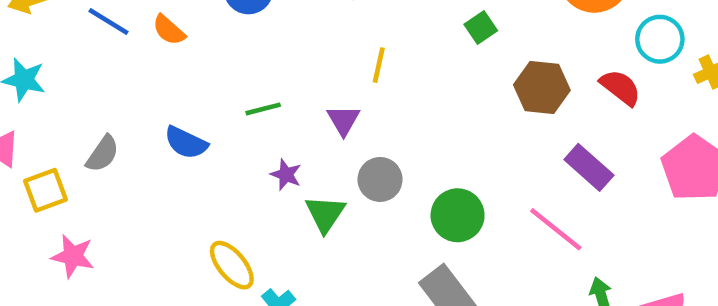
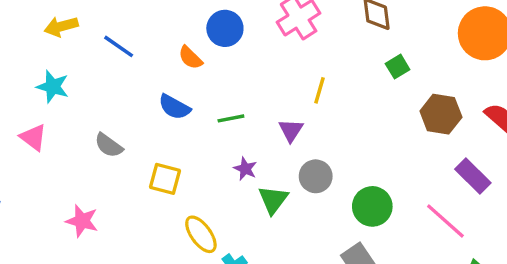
orange semicircle: (169, 30) -> (190, 58), moved
blue semicircle: (186, 143) -> (174, 107), moved
gray semicircle: (103, 154) -> (109, 145), turned 88
yellow square: (45, 190) -> (165, 179), moved, turned 32

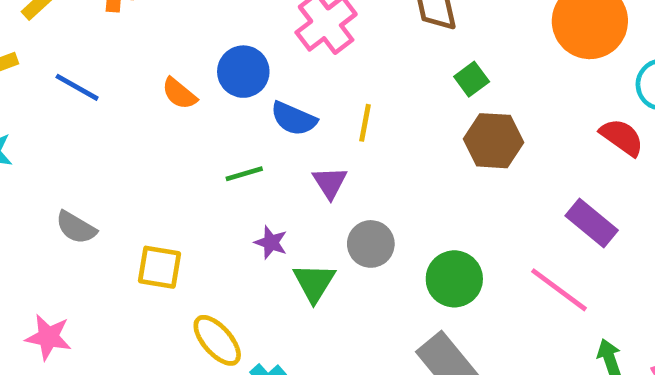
blue circle: (225, 28) -> (243, 72), moved
blue semicircle: (174, 107) -> (294, 119), moved
brown hexagon: (441, 114) -> (493, 141), moved

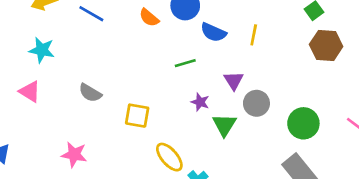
purple triangle: (330, 183) -> (234, 81), moved

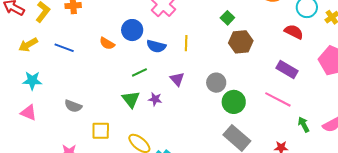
gray circle: (256, 103) -> (216, 83), moved
yellow square: (137, 116) -> (101, 131), moved
green triangle: (224, 125) -> (131, 99), moved

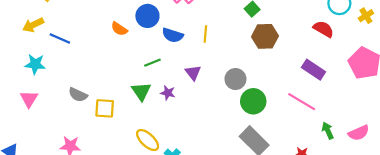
blue line: (64, 48) -> (60, 38), moved
pink triangle: (29, 113) -> (29, 99), turned 36
yellow square: (101, 131) -> (105, 108), moved

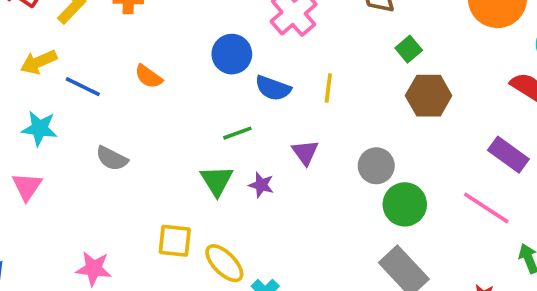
orange semicircle: (119, 29) -> (149, 77), moved
gray semicircle: (78, 95) -> (112, 158), moved
yellow square: (105, 108) -> (175, 241), moved

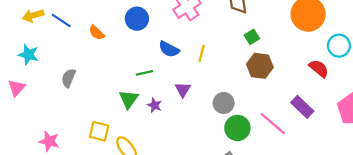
blue circle: (232, 54) -> (137, 19), moved
blue line: (83, 87) -> (61, 20), moved
gray semicircle: (112, 158) -> (69, 78), turned 78
pink line: (486, 208) -> (273, 124), moved

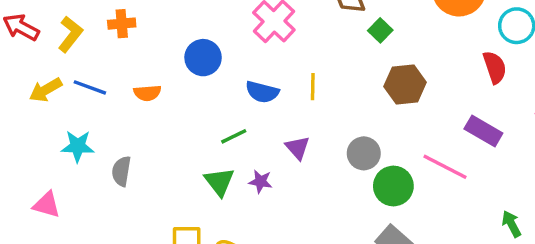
orange semicircle: (97, 33) -> (147, 93), turned -35
green square: (252, 37) -> (380, 30), moved
cyan star: (28, 55) -> (78, 146), moved
red semicircle: (319, 68) -> (495, 67), turned 45
pink triangle: (16, 88) -> (47, 205), turned -42

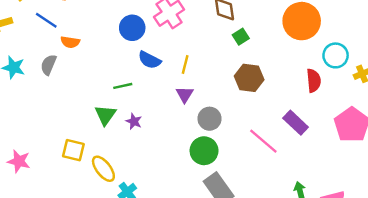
blue circle: (203, 58) -> (132, 28), moved
blue line: (90, 87) -> (46, 20), moved
purple triangle: (298, 148) -> (185, 94), moved
gray semicircle: (121, 171) -> (48, 65), moved
green circle: (393, 186) -> (204, 151), moved

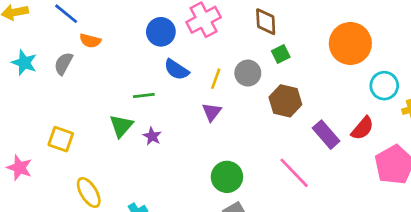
red semicircle: (314, 81) -> (362, 128), moved, turned 40
gray circle: (210, 119) -> (248, 73), moved
purple rectangle: (296, 123) -> (326, 135), moved
yellow square: (73, 150) -> (61, 139), moved
yellow ellipse: (103, 169) -> (89, 192), moved

